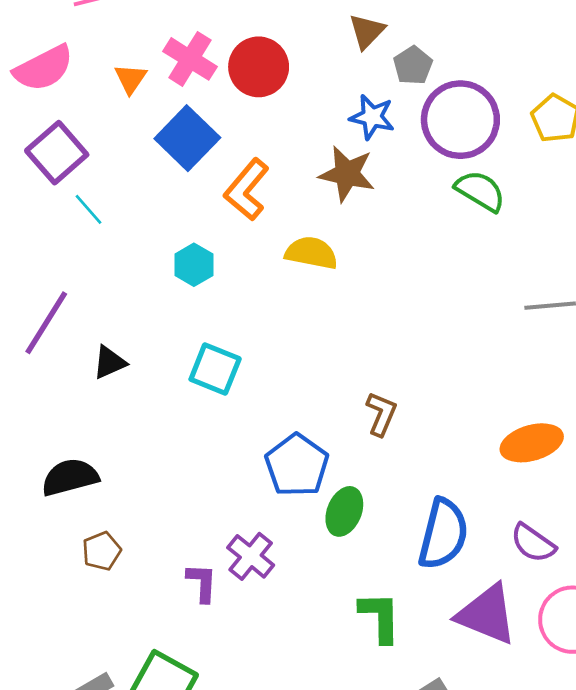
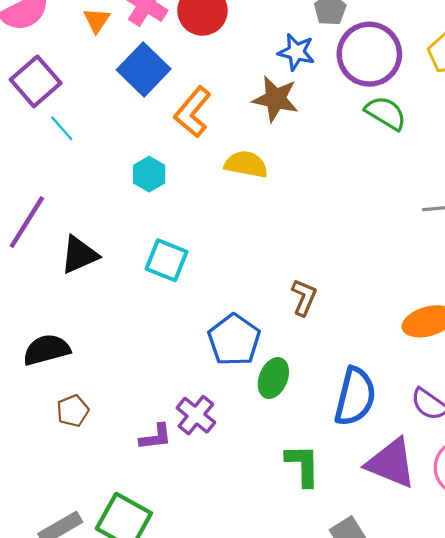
black triangle: (109, 362) -> (79, 255), size x1.4
purple L-shape: (202, 583) -> (156, 437), turned 80

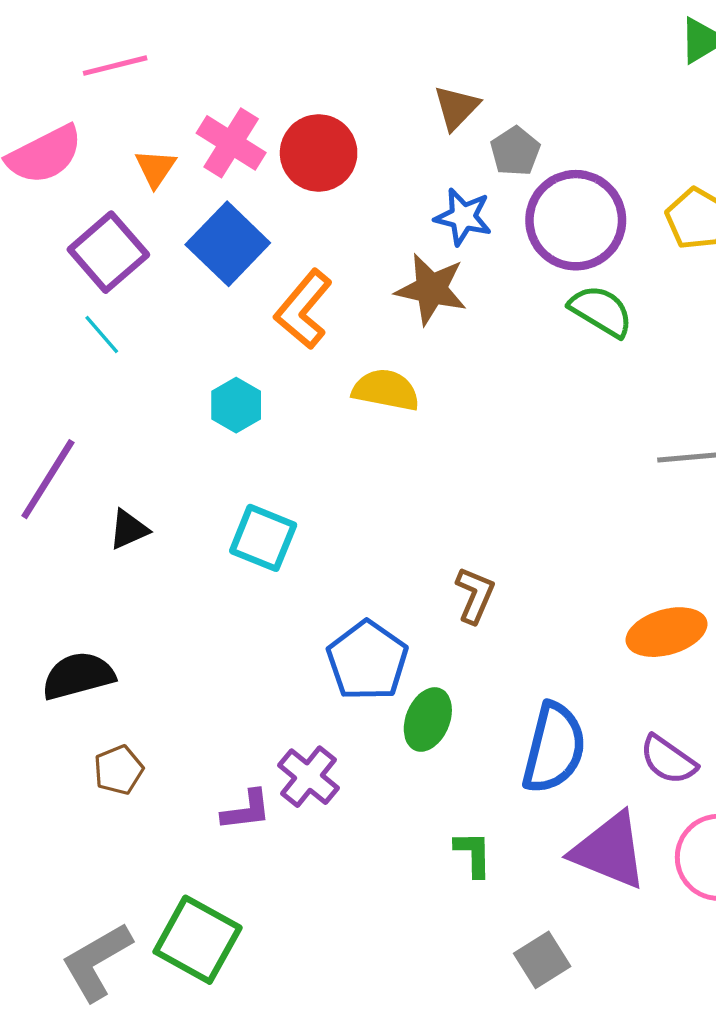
purple square: (36, 81) -> (108, 252), moved
black triangle: (79, 255) -> (129, 530), size x0.7
green L-shape: (303, 465) -> (473, 854), size x0.7

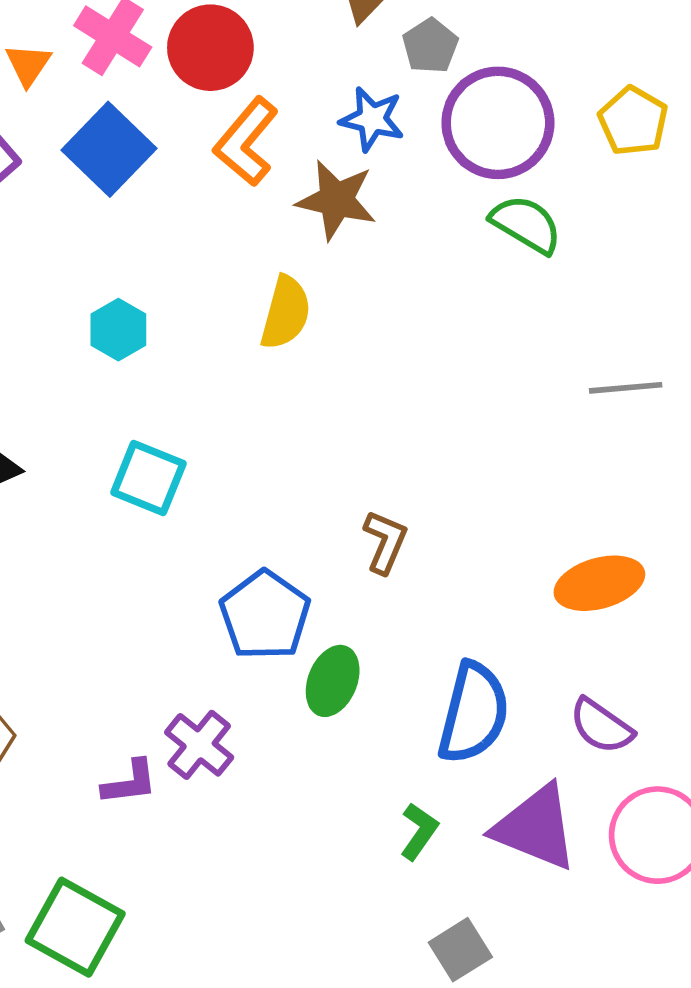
orange L-shape: (303, 309) -> (246, 142), moved
yellow semicircle: (386, 390) -> (286, 313), turned 94
green L-shape: (473, 854) -> (419, 831), moved, turned 36

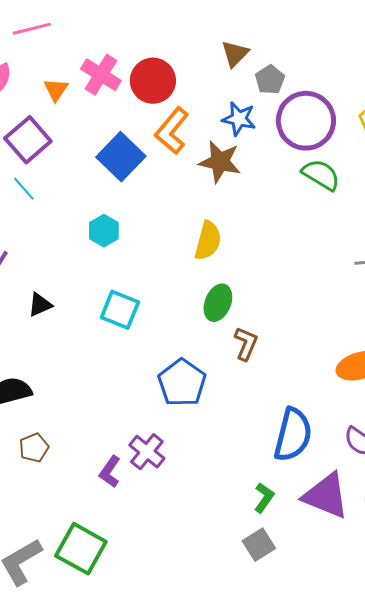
blue square: (109, 149) -> (121, 157), moved
yellow semicircle: (286, 313) -> (208, 241), moved
green ellipse: (333, 681) -> (218, 303), moved
purple L-shape: (130, 782) -> (110, 472), turned 132
gray square: (460, 950) -> (259, 545), moved

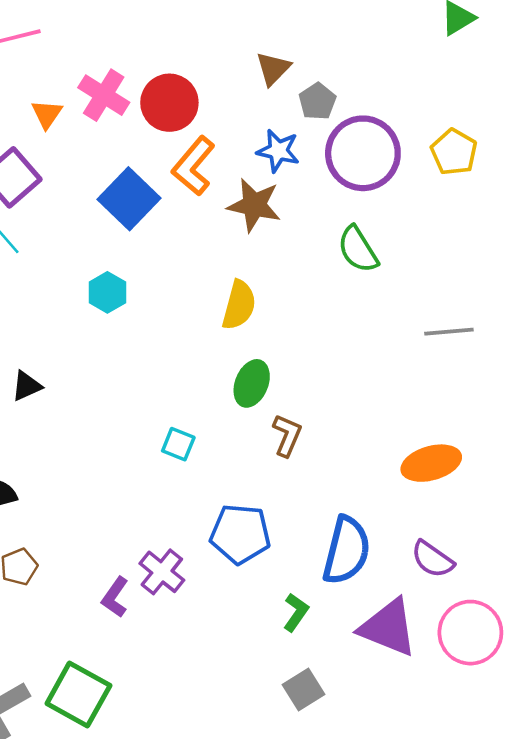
green semicircle: (321, 175) -> (358, 249), moved, turned -153
cyan square: (120, 310) -> (178, 444), moved, size x0.7
blue pentagon: (182, 383) -> (240, 534), moved, turned -30
green L-shape: (264, 498) -> (296, 612), moved

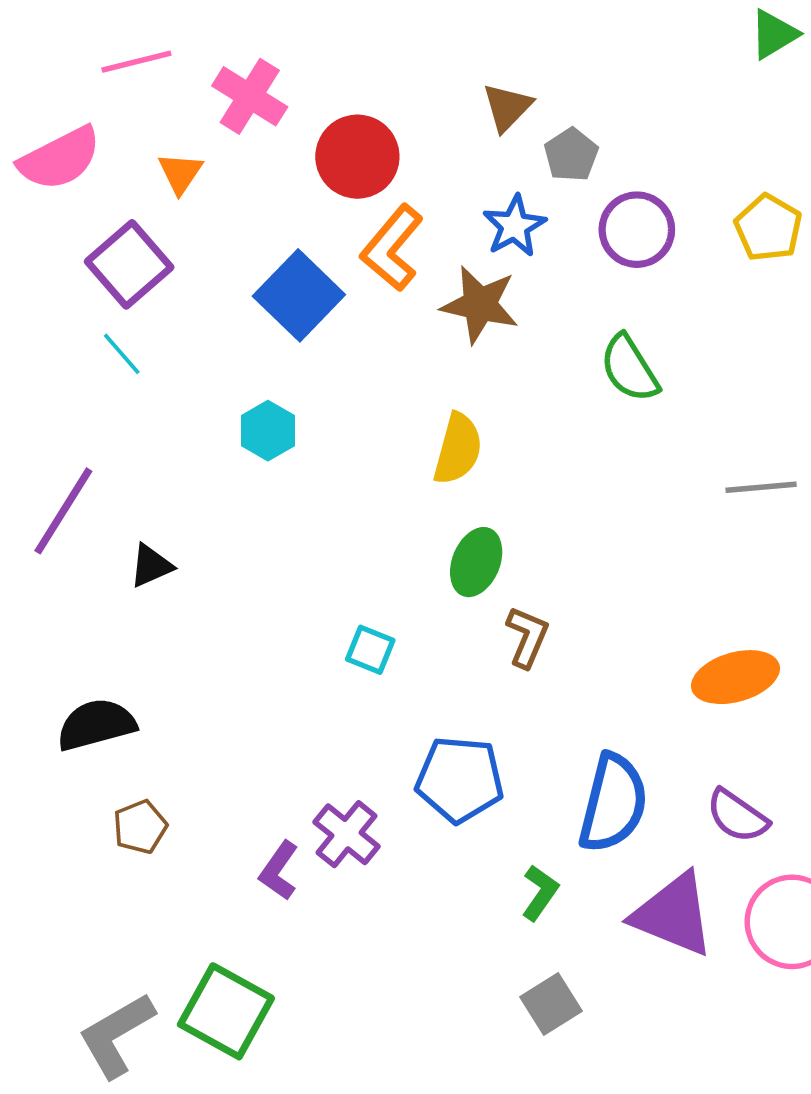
pink cross: (104, 95) -> (250, 96), moved
blue star: (278, 151) -> (514, 226), turned 30
purple circle: (363, 153) -> (637, 230), size x0.7

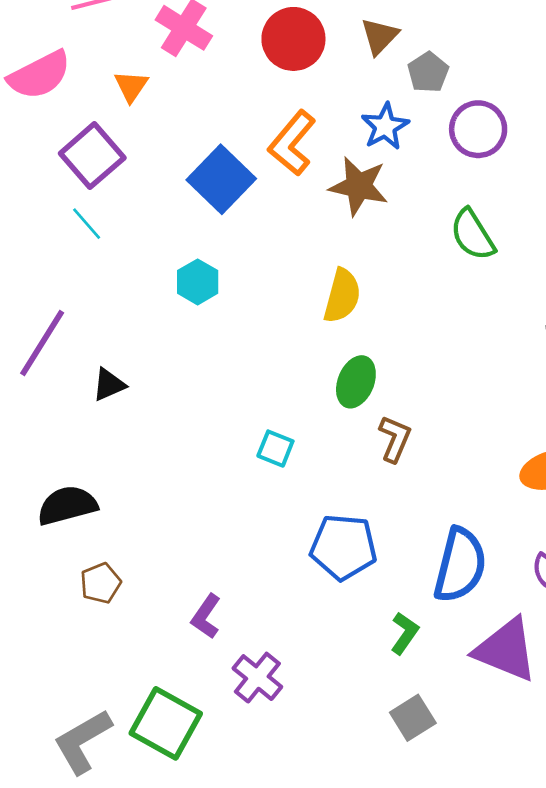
red circle: (357, 157) -> (293, 39), moved
purple cross: (346, 834) -> (257, 678), moved

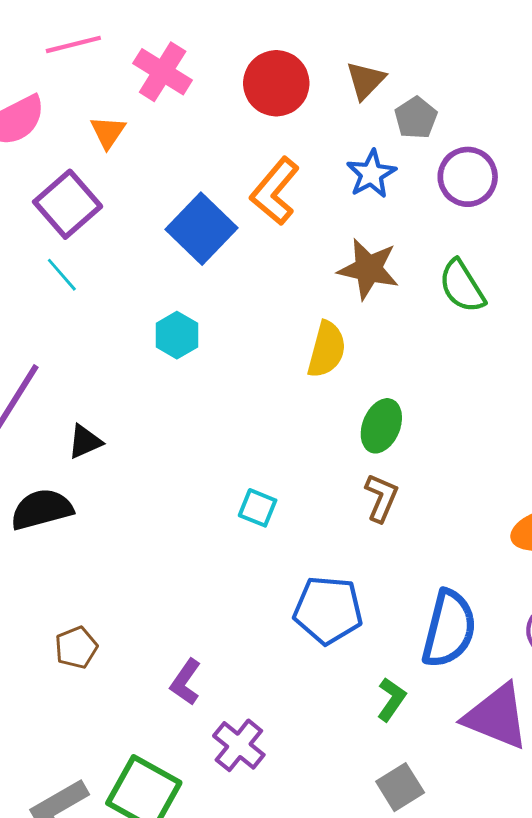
brown star: (359, 186) -> (368, 269), moved
green ellipse: (356, 382) -> (381, 426), moved
black semicircle: (67, 505) -> (42, 509), moved

